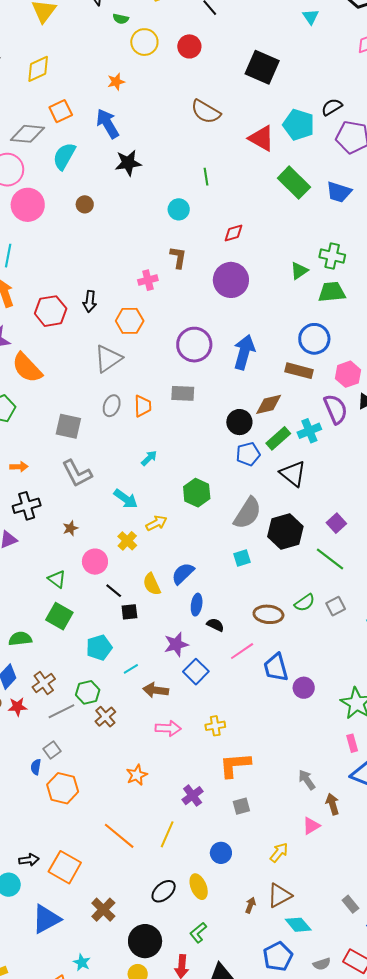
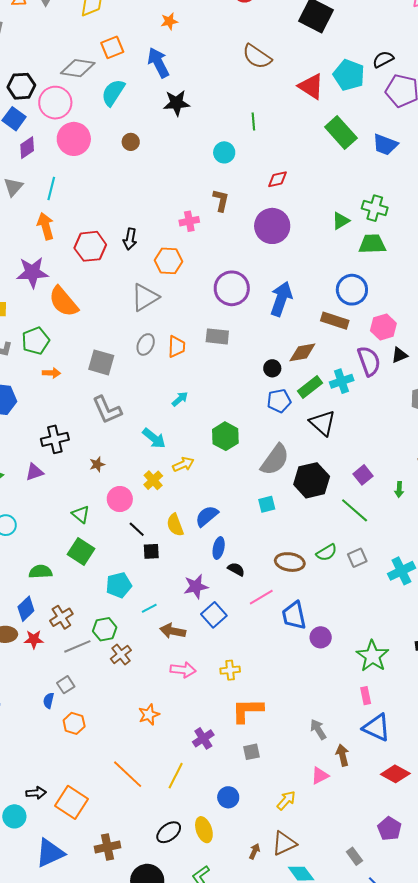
black circle: (239, 422) -> (272, 368), size x0.7
orange arrow: (19, 467) -> (51, 373), moved
orange hexagon: (63, 788) -> (74, 723), size x0.7
brown cross: (103, 910) -> (107, 847), turned 30

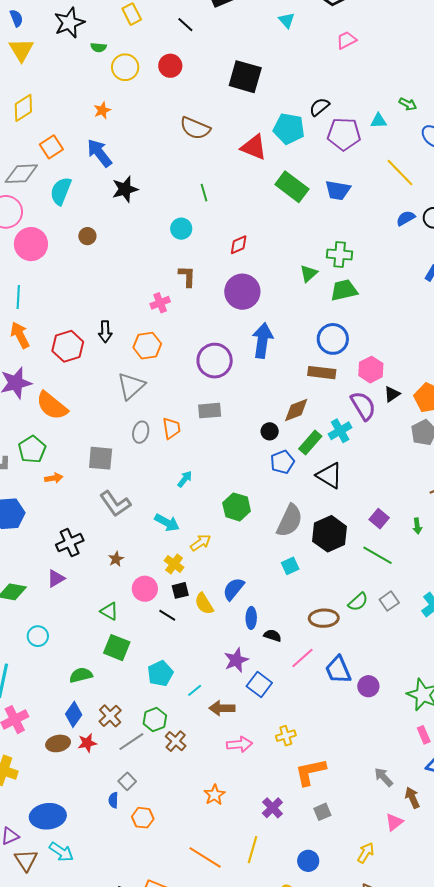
blue arrow: (281, 299) -> (262, 341), moved
black square: (151, 551) -> (180, 590), moved

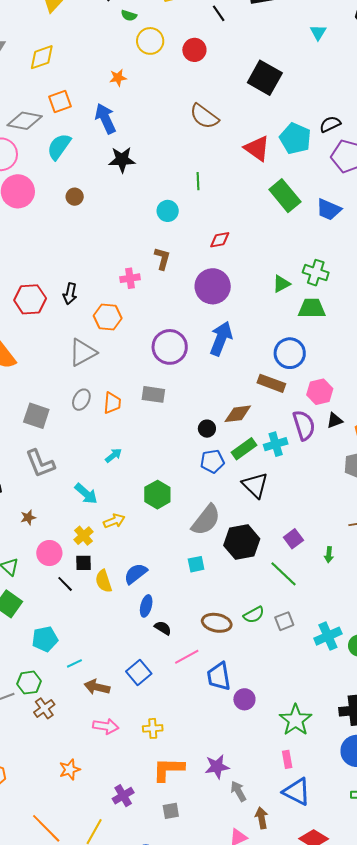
purple star: (236, 660) -> (217, 767), moved

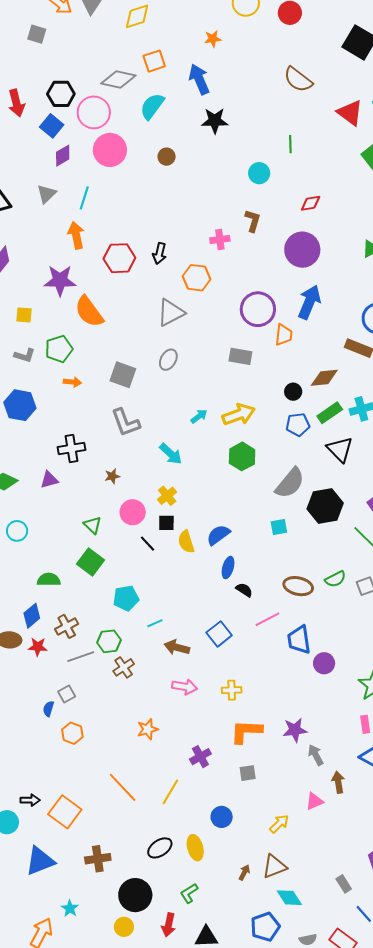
orange trapezoid: (112, 403) -> (284, 335), moved
yellow arrow: (114, 521) -> (239, 415), moved, size x1.5

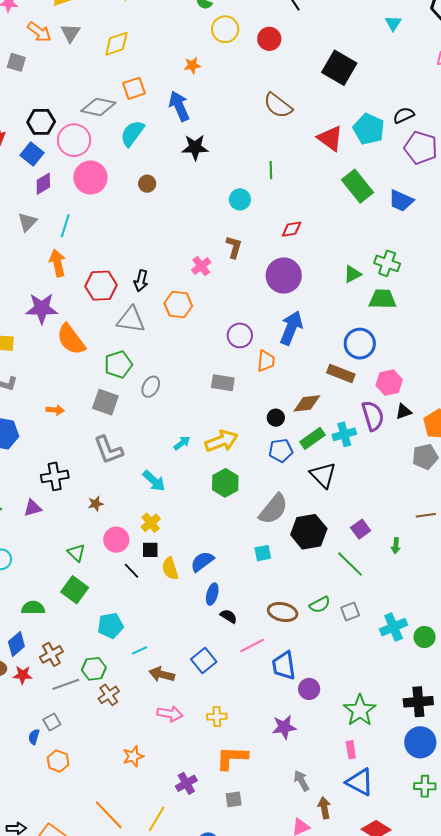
pink cross: (220, 239) -> (201, 266), turned -30
purple circle: (258, 309) -> (240, 335), size x0.7
gray triangle: (171, 313) -> (131, 320), moved, turned 36
green pentagon: (59, 349) -> (118, 364), moved
purple star: (295, 730) -> (284, 727), moved

